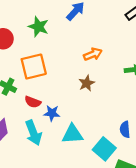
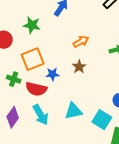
red semicircle: (33, 102) -> (36, 89), size x1.5
blue star: (52, 113) -> (52, 74), moved

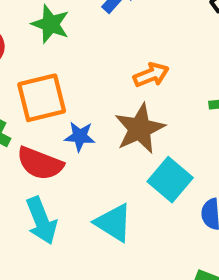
brown star: (79, 67) -> (140, 129), size x1.6
cyan triangle: (73, 111) -> (114, 223), turned 36
cyan square: (102, 120) -> (170, 180), moved

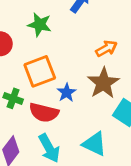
blue star: (80, 136) -> (67, 93), turned -30

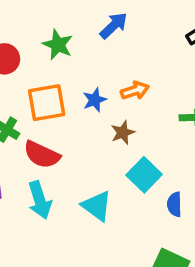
brown star: (103, 83) -> (123, 133), size x0.6
blue star: (67, 93) -> (95, 100), moved

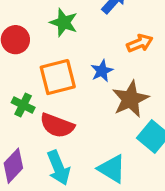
orange arrow: (135, 91) -> (140, 43), moved
brown star: (123, 133) -> (130, 99), size x1.6

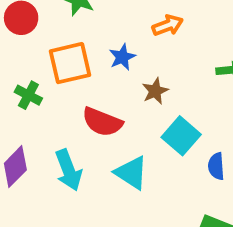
brown star: (130, 99) -> (155, 91), size x0.6
red semicircle: (57, 126) -> (102, 122), moved

